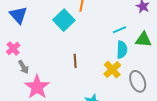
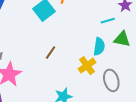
cyan line: (119, 30) -> (108, 21), moved
brown line: (75, 61) -> (51, 52), turned 32

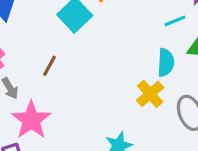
brown line: (51, 52) -> (49, 66), moved

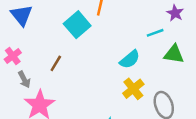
cyan semicircle: (166, 62) -> (130, 59), moved, turned 45

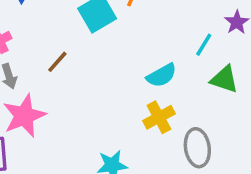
cyan line: (155, 33) -> (204, 45), turned -49

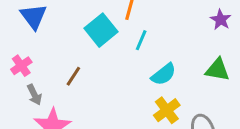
cyan line: (204, 45) -> (141, 40), moved

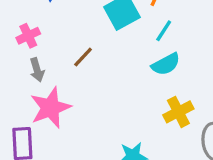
cyan semicircle: (164, 74) -> (166, 64), moved

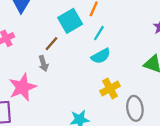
brown line: (83, 57) -> (52, 44), moved
gray arrow: (37, 70) -> (43, 64), moved

